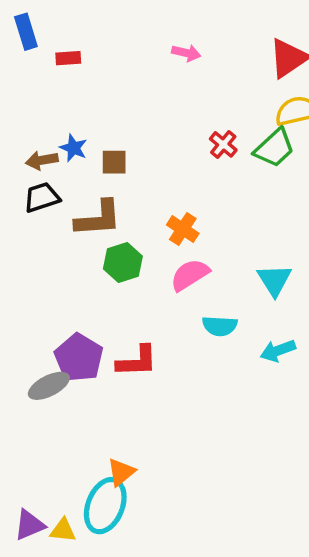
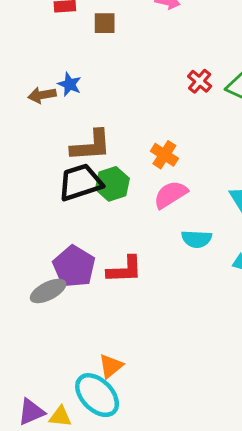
brown square: (114, 162) -> (105, 23), moved
black trapezoid: (42, 197) -> (80, 182), moved, size x1.4
cyan ellipse: (105, 506) -> (97, 395), turned -66

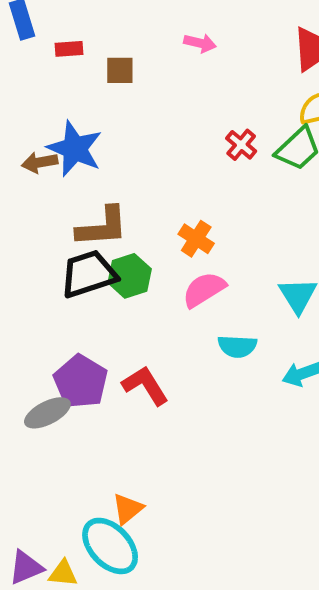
blue star: (70, 84) -> (75, 149), size x1.8
red L-shape: (125, 270) -> (145, 385), turned -120

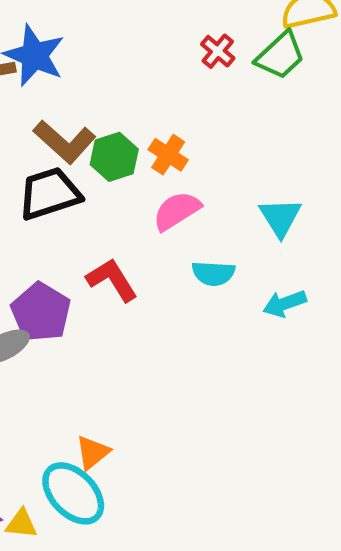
brown L-shape: (102, 227) -> (65, 142), turned 46
green hexagon: (130, 276) -> (114, 157), moved
red L-shape: (145, 385) -> (112, 280), moved

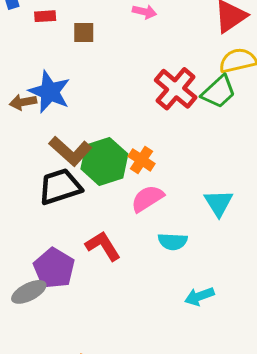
red cross: (218, 51) -> (176, 89), size x1.8
green hexagon: (114, 157) -> (104, 161), size x1.4
cyan arrow: (285, 304) -> (199, 296), moved

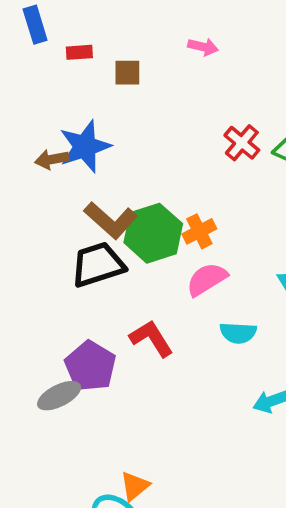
red cross: (176, 89) -> (242, 143), size x0.7
blue star: (50, 92) -> (85, 146), turned 30
orange cross: (142, 160) -> (199, 231), turned 30

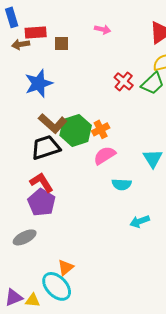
red rectangle: (79, 52) -> (36, 32), size x1.5
brown arrow: (52, 159) -> (21, 44), moved
red L-shape: (151, 338) -> (42, 182), moved
gray ellipse: (59, 396) -> (25, 237), moved

